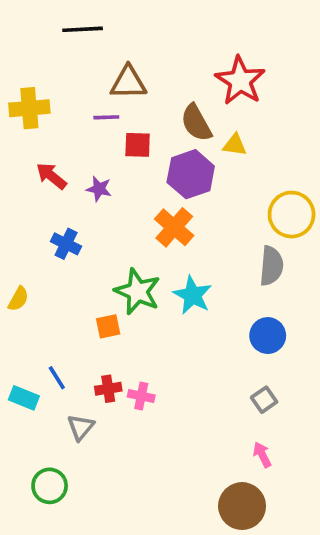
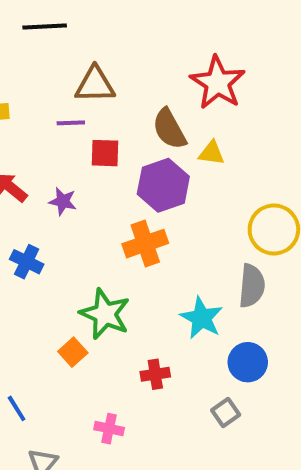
orange cross: (174, 227) -> (145, 244), turned 30
cyan star: (193, 295) -> (202, 318), moved
orange square: (108, 326) -> (73, 352), turned -30
red cross: (108, 389) -> (155, 374), moved
gray square: (264, 400) -> (226, 412), moved

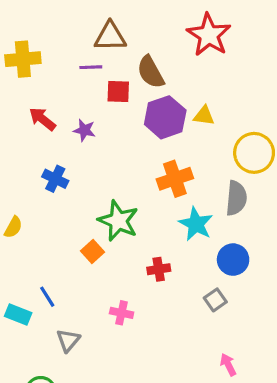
brown semicircle: (169, 129) -> (151, 72), moved
yellow triangle: (212, 153) -> (204, 116), moved
orange cross: (145, 244) -> (175, 179), moved

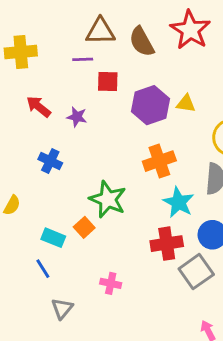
brown semicircle: (151, 72) -> (142, 42), moved
red cross: (159, 269) -> (167, 244), moved, size x1.5
gray square: (215, 300) -> (196, 272), size x1.6
cyan rectangle: (18, 314) -> (53, 238), moved

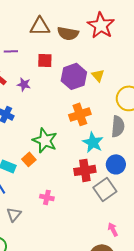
brown semicircle: (142, 42) -> (68, 33), turned -50
purple line: (83, 59) -> (11, 51), moved
yellow triangle: (186, 104) -> (98, 75), turned 40

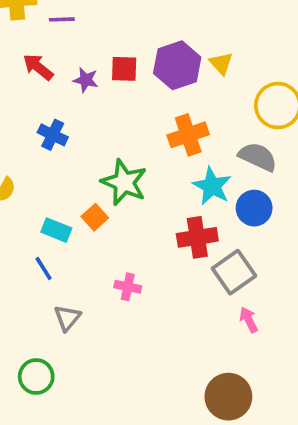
red square: (45, 60) -> (124, 69), moved
gray semicircle: (118, 126) -> (258, 157), turned -70
blue circle: (116, 164) -> (254, 208), moved
pink arrow: (113, 229) -> (249, 320), moved

